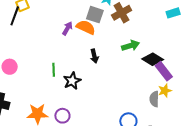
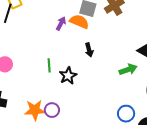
green arrow: (130, 46) -> (128, 70), moved
purple circle: (62, 116) -> (52, 110), moved

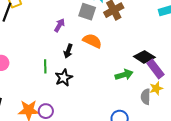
orange semicircle: (79, 22) -> (92, 41), moved
black arrow: (89, 50) -> (68, 51), moved, turned 32

